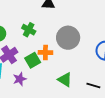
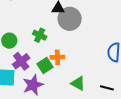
gray circle: (68, 38) -> (70, 19), moved
purple star: (20, 79) -> (33, 85), size x1.5

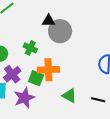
orange cross: (57, 57) -> (48, 70), size x1.5
green square: (45, 66) -> (36, 78), turned -35

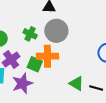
gray circle: (60, 31) -> (56, 31), moved
green triangle: (69, 96) -> (76, 83), moved

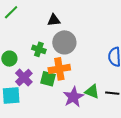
purple star: (22, 83) -> (73, 97), moved

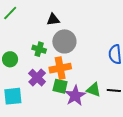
purple cross: (24, 78) -> (37, 78), moved
green square: (48, 79) -> (60, 86), moved

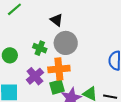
black triangle: (53, 20) -> (57, 20), turned 40
green square: (60, 86) -> (57, 87), turned -35

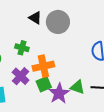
gray circle: (66, 43) -> (58, 22), moved

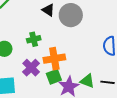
green cross: (22, 48) -> (34, 39), turned -32

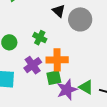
green cross: (34, 39) -> (40, 38), turned 32

